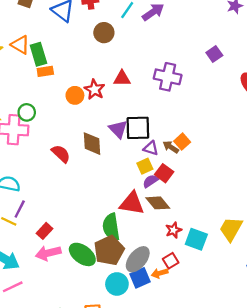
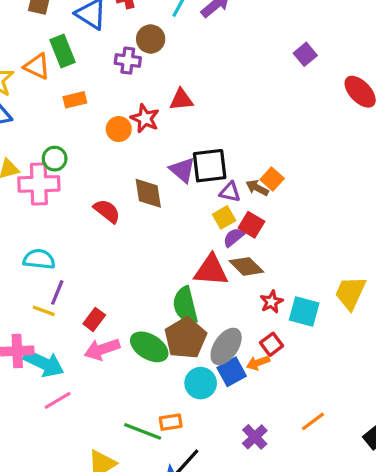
green rectangle: (38, 54) -> (62, 51), moved
purple cross: (168, 77) -> (128, 61), moved, size x0.7

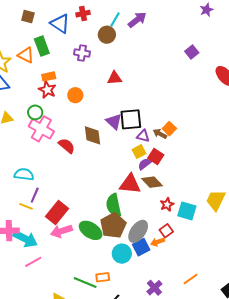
brown circle: (151, 39) -> (107, 35), moved
red star: (145, 118) -> (47, 90), moved
pink cross: (39, 184) -> (41, 129), moved, turned 30
red rectangle: (94, 319) -> (57, 212), size x1.6

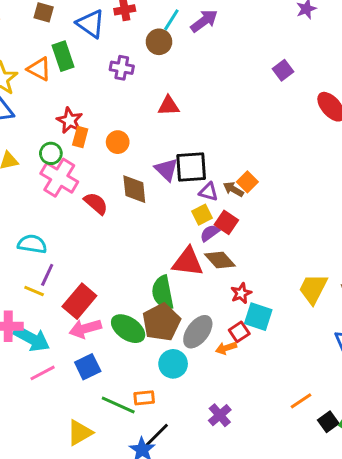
orange rectangle: (49, 76) -> (80, 137), moved, turned -64
orange circle: (75, 95) -> (118, 142), moved
cyan square: (187, 211) -> (258, 317), moved
blue square: (141, 247) -> (88, 367), moved
orange line: (191, 279) -> (301, 401), moved

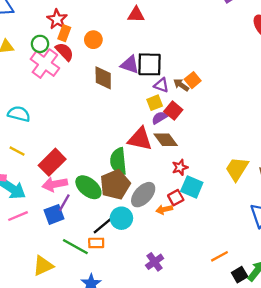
purple triangle: (166, 170) -> (130, 65), turned -30
red semicircle: (96, 203) -> (64, 52), moved
purple line: (47, 275) -> (64, 203), moved
black line: (157, 435) -> (103, 225), moved

